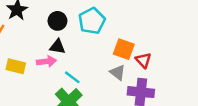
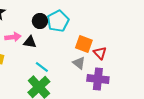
black circle: (57, 21) -> (40, 21), moved
pink arrow: (46, 61) -> (13, 37), moved

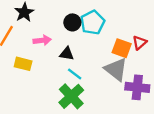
black triangle: (30, 42) -> (67, 54), moved
red triangle: (100, 53) -> (140, 43), moved, turned 32
gray triangle: (79, 63) -> (116, 69), size x1.6

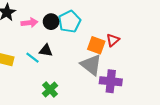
pink arrow: (42, 40) -> (29, 23), moved
cyan line: (75, 74) -> (33, 58), moved
green cross: (71, 96) -> (50, 90), size x0.7

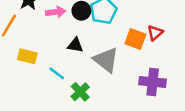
cyan line: (33, 58) -> (57, 73), moved
gray triangle: (91, 65) -> (106, 60), moved

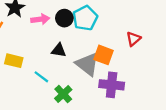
orange square: (135, 39) -> (104, 55), moved
purple cross: (153, 82) -> (112, 85), moved

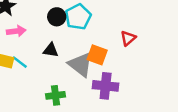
pink arrow: (40, 19) -> (16, 31), moved
cyan line: (41, 77) -> (20, 62), moved
green cross: (63, 94) -> (56, 95), turned 36

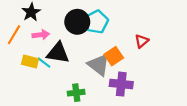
black circle: (57, 17) -> (77, 22), size x1.5
black triangle: (51, 50) -> (58, 53), moved, size x1.6
orange square: (97, 55) -> (114, 56), turned 36

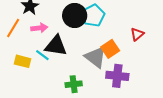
yellow rectangle: (30, 62) -> (23, 61), moved

